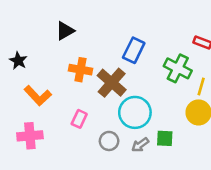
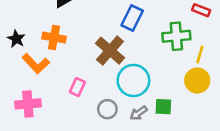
black star: (18, 61) -> (16, 39), moved
green cross: (178, 68) -> (176, 36), turned -32
orange cross: (81, 70) -> (54, 38), moved

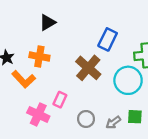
cyan circle: (133, 81) -> (128, 80), moved
pink cross: (28, 104) -> (38, 114), moved, turned 30

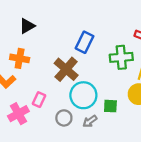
cyan circle: (128, 80) -> (83, 95), moved
pink cross: (38, 114) -> (18, 114), turned 36
green square: (135, 117) -> (110, 106), moved

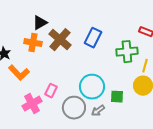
orange cross: (20, 58) -> (33, 43), moved
brown cross: (66, 69) -> (60, 40), moved
gray circle: (64, 118) -> (74, 108), size x1.5

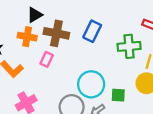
brown cross: (60, 40) -> (56, 33), turned -30
pink rectangle: (51, 91) -> (47, 59), moved

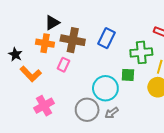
green square: (118, 95) -> (128, 75), moved

